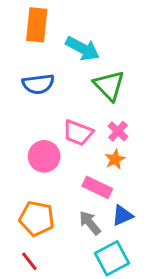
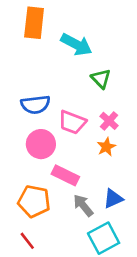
blue semicircle: (38, 84) -> (35, 105), moved
green triangle: (109, 85) -> (101, 79), size x0.7
pink rectangle: (97, 187) -> (65, 175), moved

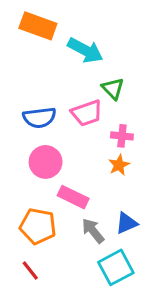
orange rectangle: (34, 23) -> (38, 26), turned -76
pink cross: (109, 121) -> (122, 136), turned -36
pink trapezoid: (72, 122) -> (87, 113), moved, turned -40

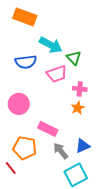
cyan arrow: (85, 50) -> (51, 45), moved
blue semicircle: (39, 118) -> (26, 62), moved
pink circle: (46, 162) -> (19, 104), moved
red line: (30, 270) -> (11, 168), moved

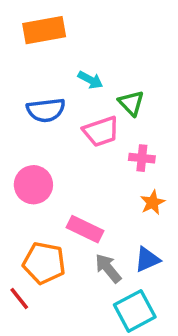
orange rectangle: (25, 17) -> (44, 30), turned -30
cyan arrow: (51, 45) -> (90, 80), size x0.6
orange star: (78, 108) -> (153, 203), moved

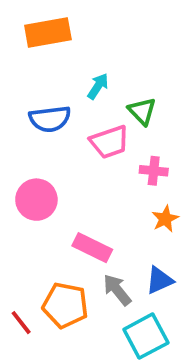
cyan arrow: (90, 80) -> (98, 86), turned -85
orange pentagon: (44, 263) -> (65, 305), moved

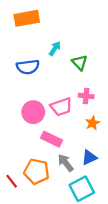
pink trapezoid: (109, 142) -> (61, 107), moved
pink circle: (36, 200) -> (33, 112), moved

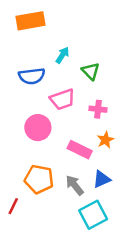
pink trapezoid: (61, 107) -> (62, 99), moved
pink rectangle: (52, 139) -> (80, 150), moved
orange pentagon: (36, 171) -> (39, 179), moved
red line: (12, 181) -> (13, 206), turned 64

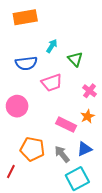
pink cross: (98, 109) -> (90, 91), moved, turned 32
pink circle: (38, 128) -> (17, 106), moved

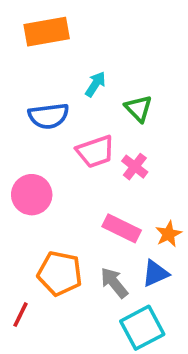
pink cross: (90, 91) -> (135, 167), moved
orange star: (88, 116) -> (168, 234), moved

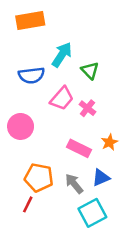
cyan arrow: (95, 84) -> (62, 55), size x1.5
pink trapezoid: (95, 152) -> (62, 98), turned -30
orange star: (168, 234) -> (109, 142), moved
red line: (20, 315) -> (28, 204), moved

